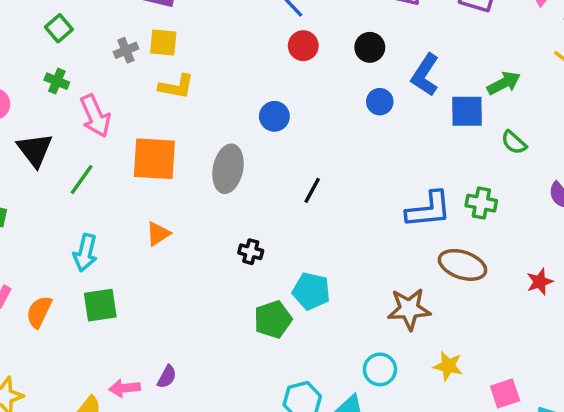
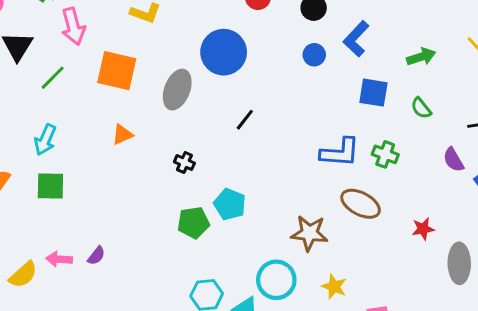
blue square: (467, 111) -> (373, 93), moved
blue circle: (274, 116) -> (224, 52), size x1.8
orange triangle: (158, 234) -> (122, 135), moved
cyan circle: (380, 369) -> (276, 280), size x1.4

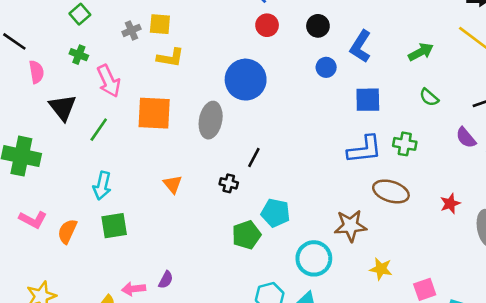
blue square: (373, 93) -> (368, 100), moved
black line: (245, 120) -> (254, 158), moved
orange triangle: (122, 135) -> (173, 184), moved, turned -36
cyan circle: (276, 280) -> (314, 258), moved

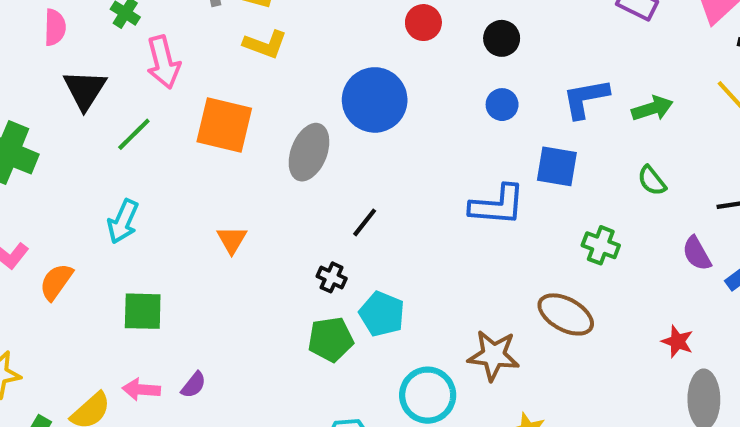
blue L-shape: (361, 46) -> (586, 98), moved, turned 36
blue L-shape: (364, 149) -> (497, 205), moved
black cross: (229, 183) -> (332, 277), moved
red star: (450, 204) -> (677, 342), moved, turned 30
green square: (114, 226) -> (143, 311), moved

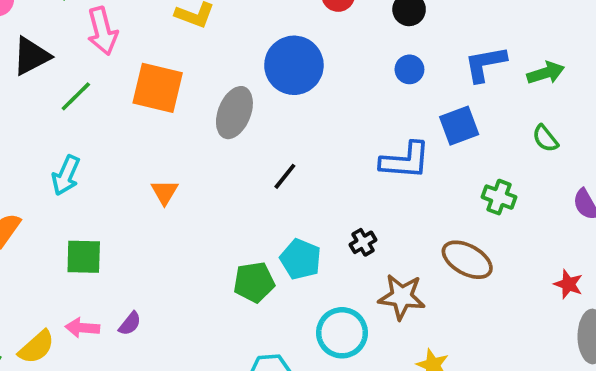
black triangle: (85, 90) -> (31, 56), turned 30
blue square: (557, 166) -> (459, 126), turned -30
black cross: (332, 277) -> (363, 242), moved, turned 35

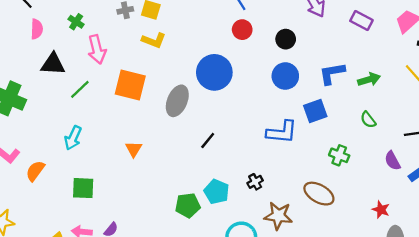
black triangle: (31, 56) -> (53, 64), turned 30
blue circle: (409, 69) -> (285, 76), size x1.5

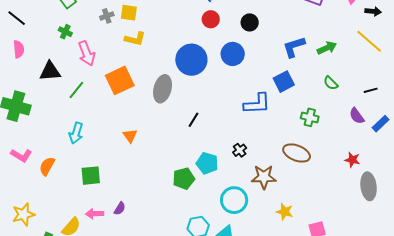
pink semicircle: (37, 29) -> (19, 49), moved
blue circle: (285, 76) -> (233, 54), moved
orange square: (130, 85) -> (120, 80), turned -32

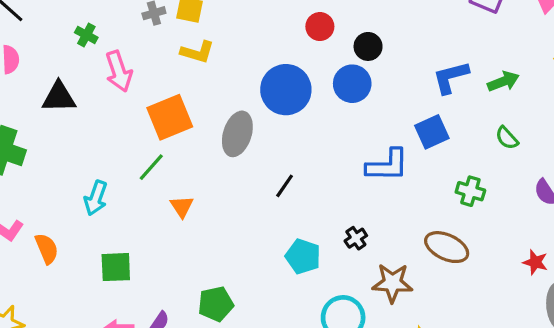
black circle: (250, 22) -> (368, 46), moved
green line: (76, 90) -> (151, 167), moved
orange semicircle: (47, 166) -> (47, 249), turned 126
green pentagon: (184, 178) -> (216, 304), moved

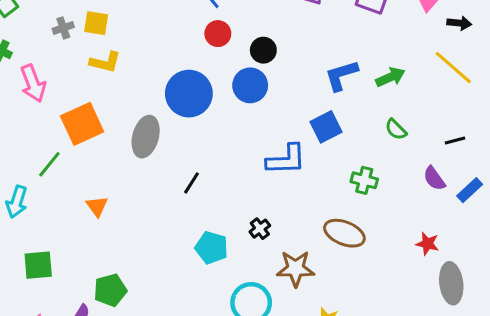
green line: (151, 167) -> (49, 164), moved
green pentagon: (216, 304) -> (110, 290), moved

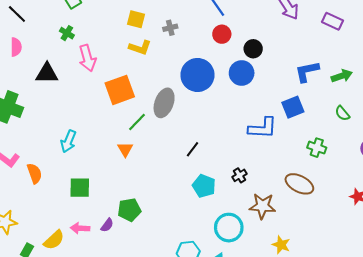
gray cross: (63, 28) -> (170, 28), moved
green line: (49, 164) -> (137, 122), moved
black line: (192, 183) -> (193, 149), moved

